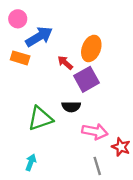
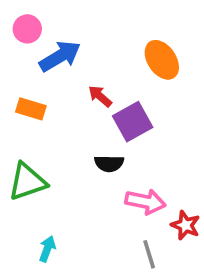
orange ellipse: (91, 48) -> (162, 60), moved, turned -55
orange rectangle: (20, 58) -> (31, 109), moved
green triangle: (40, 118) -> (27, 182), moved

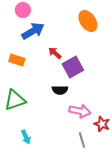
pink circle: (27, 29) -> (23, 10), moved
orange ellipse: (162, 60) -> (88, 21), moved
cyan arrow: (47, 249) -> (26, 137), turned 136

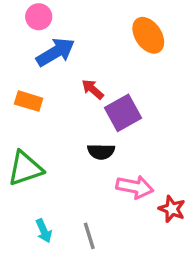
gray line: (82, 140) -> (89, 236), moved

